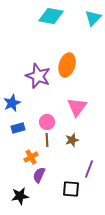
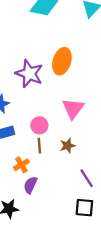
purple line: (89, 169) -> (87, 178), turned -54
black square: (71, 189) -> (84, 208), moved

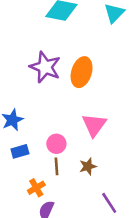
purple star: (29, 74) -> (45, 67), moved

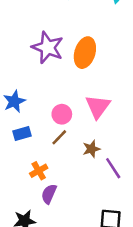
pink circle: (56, 144) -> (62, 114), moved
brown line: (56, 166) -> (59, 137), moved, turned 48
purple line: (109, 203) -> (113, 168), moved

